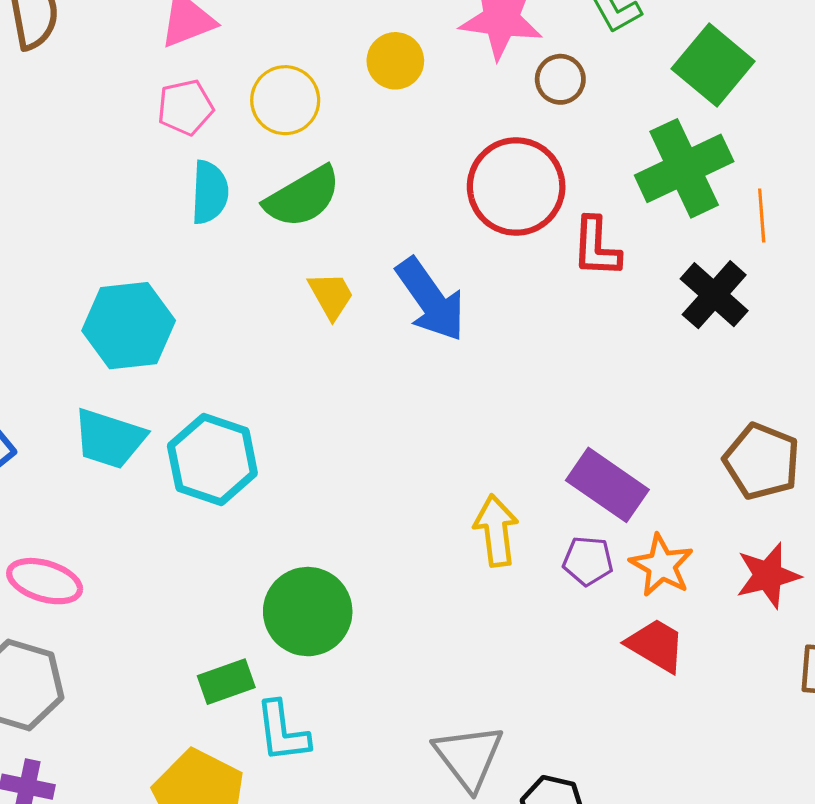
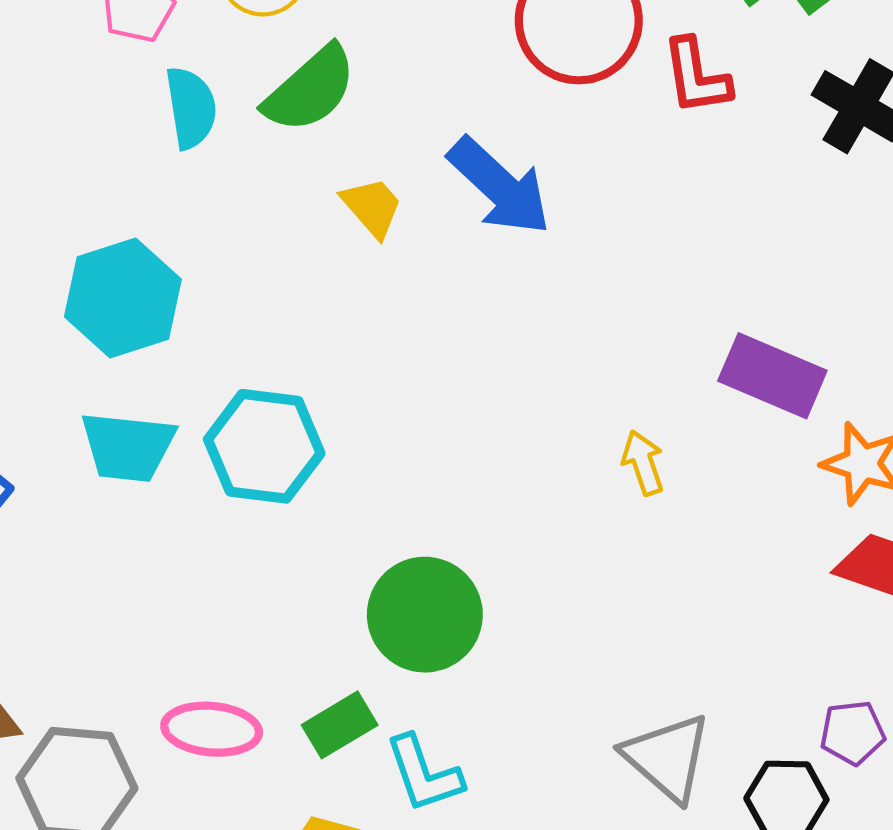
yellow arrow: (496, 531) -> (643, 463), size x0.7
purple pentagon: (588, 561) -> (852, 733), moved
pink ellipse: (45, 581) -> (212, 729), moved

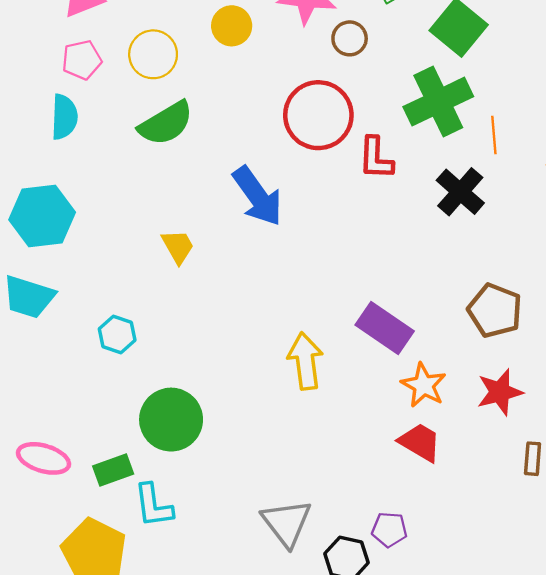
cyan semicircle: (191, 108) -> (64, 117), moved
yellow trapezoid: (372, 207) -> (178, 246), moved
cyan hexagon: (264, 446) -> (117, 334), moved, size x0.6
yellow arrow: (643, 463) -> (305, 361), size x1.6

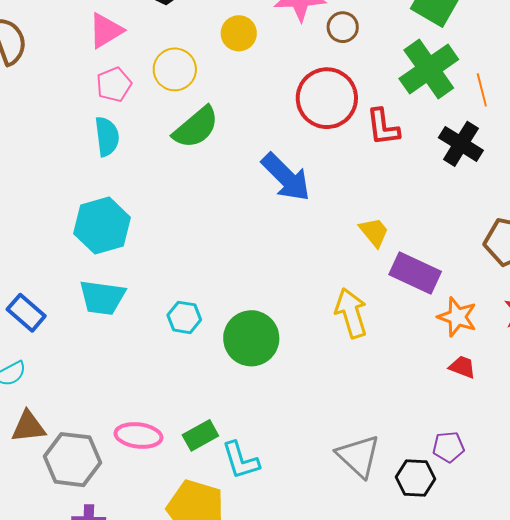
yellow trapezoid: (178, 246) -> (374, 232), moved
green circle: (171, 420) -> (251, 338), moved
red trapezoid: (420, 442) -> (462, 367), size x0.7

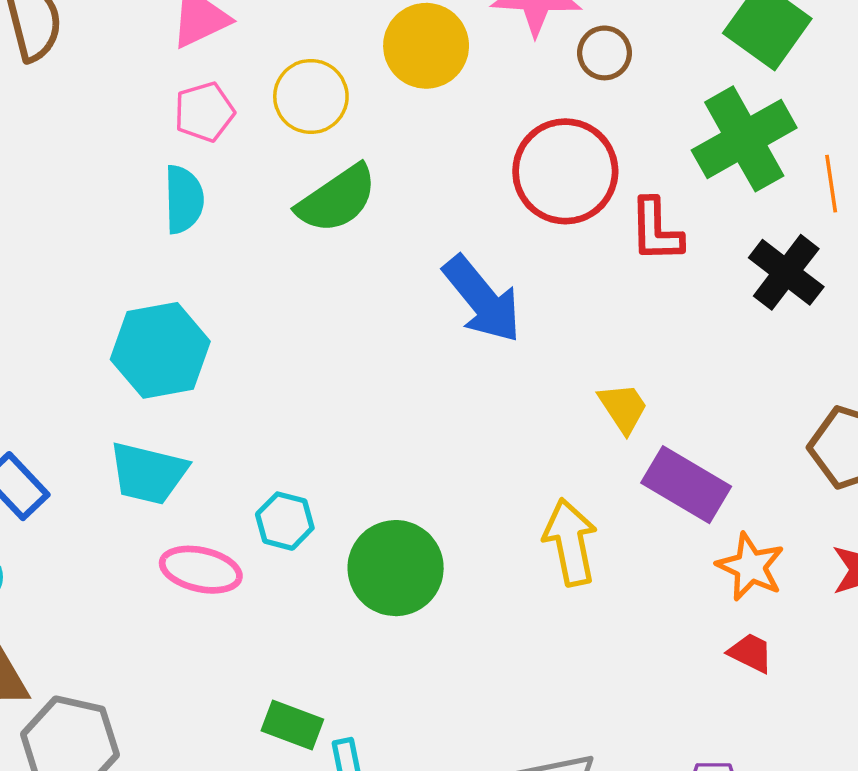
yellow circle: (239, 33) -> (426, 46), size x1.4
pink ellipse: (138, 435) -> (201, 570), moved
green rectangle: (200, 435) -> (292, 725), turned 44

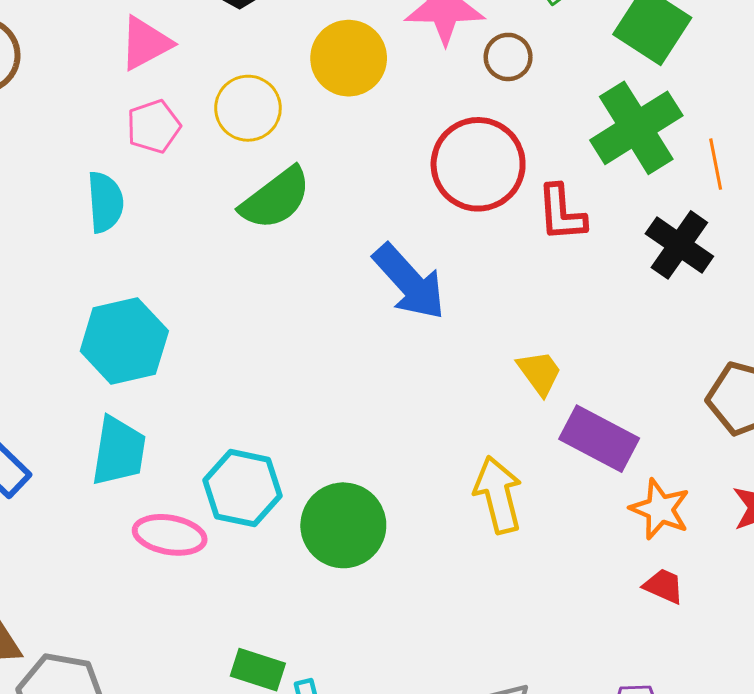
cyan semicircle: (184, 199) -> (105, 202), moved
cyan trapezoid: (148, 473) -> (119, 451), turned -92
cyan hexagon: (285, 521) -> (243, 488), size x1.5

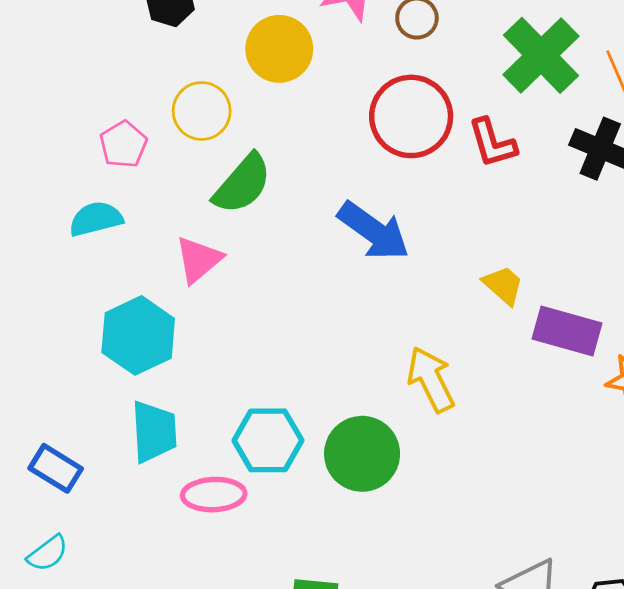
pink triangle: (145, 43) -> (199, 260), moved
cyan semicircle: (105, 202) -> (96, 219), turned -88
yellow arrow: (498, 495) -> (431, 379), moved

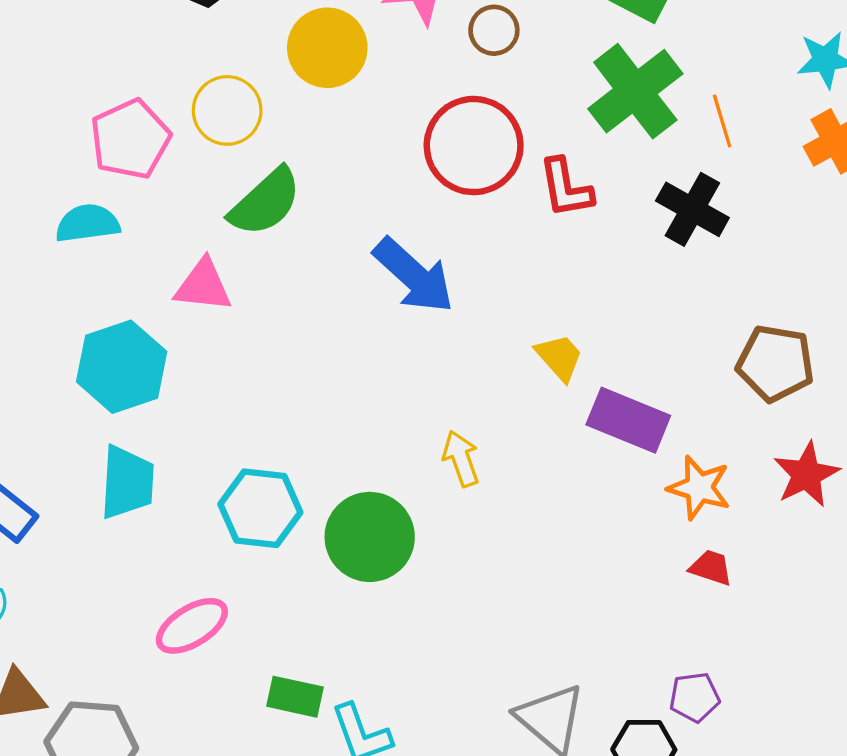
pink pentagon: (123, 144) -> (130, 139), size x1.4
pink triangle: (199, 260) -> (203, 286), turned 40
yellow arrow: (431, 379) -> (461, 459), size x0.7
pink ellipse: (214, 495) -> (192, 626), moved, turned -36

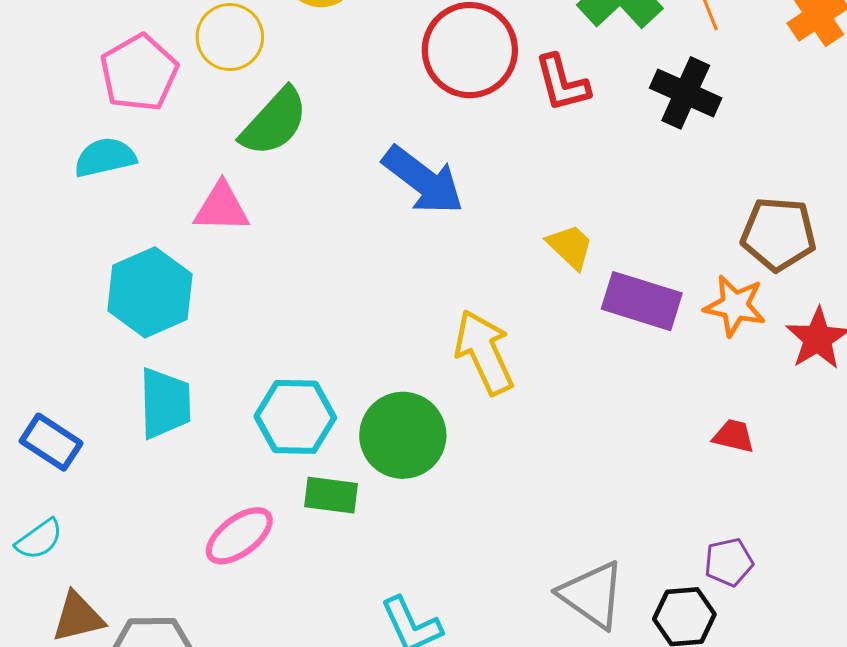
yellow arrow: (461, 459) -> (484, 352), size x1.6
orange star: (699, 488) -> (735, 306), moved
green rectangle: (295, 697) -> (331, 495), moved

